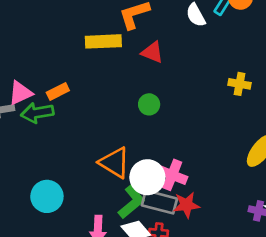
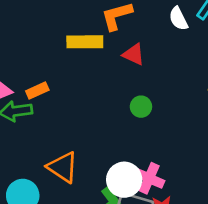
green circle: (149, 104) -> (141, 107), moved
orange triangle: (114, 163) -> (63, 167), moved

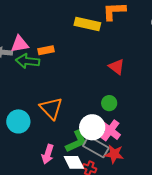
red triangle: (134, 54) -> (117, 67), moved
green circle: (141, 107) -> (109, 103), moved

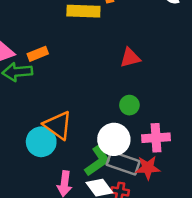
red triangle: (117, 67) -> (130, 58), turned -42
cyan circle: (18, 121) -> (41, 142), moved
pink cross: (110, 130) -> (156, 138), moved, turned -30

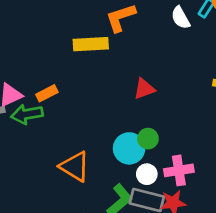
white circle: (114, 139) -> (147, 174), moved, size x0.6
cyan circle: (41, 142) -> (129, 148), moved

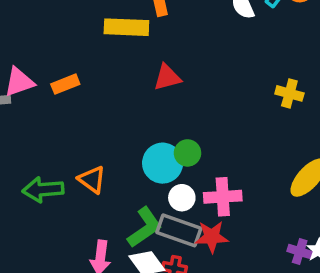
red triangle: (144, 89) -> (167, 77), moved
green arrow: (27, 114) -> (43, 190), moved
orange triangle: (75, 167) -> (92, 180), size x0.7

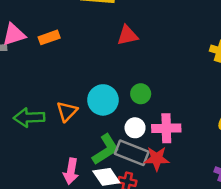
cyan circle: (163, 163) -> (103, 100), moved
orange triangle: (92, 180) -> (67, 111), turned 35

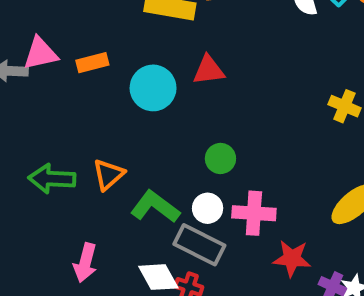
cyan circle: (103, 100) -> (153, 88), moved
green L-shape: (106, 149) -> (155, 207), moved, turned -116
red star: (157, 159) -> (292, 258), moved
pink arrow: (71, 171) -> (85, 263), moved

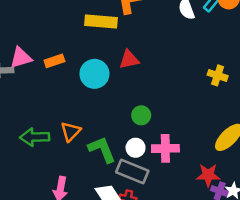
green L-shape: (155, 207) -> (102, 150), turned 36
red star: (292, 258) -> (208, 175), moved

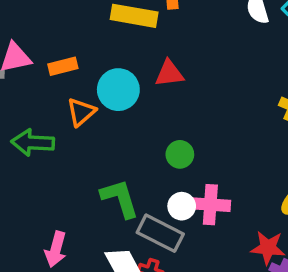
orange triangle: (71, 131) -> (81, 112), moved
green arrow: (35, 137) -> (33, 143), moved
white circle: (136, 148) -> (182, 206), moved

